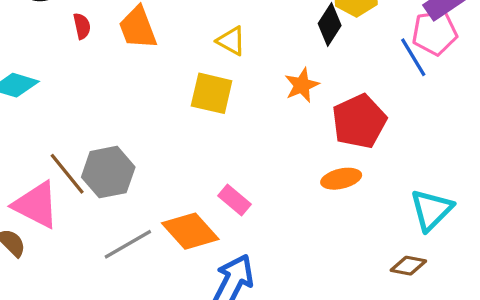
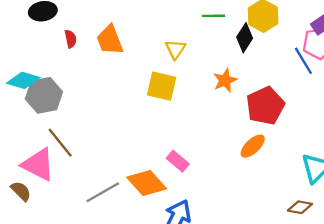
yellow triangle: (231, 41) -> (175, 49), turned 35
gray hexagon: (108, 172) -> (44, 95), moved
orange ellipse: (341, 179) -> (253, 146), turned -30

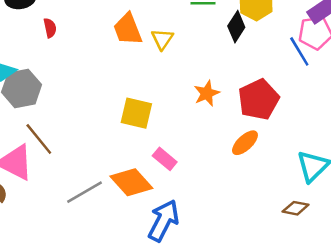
orange trapezoid: (110, 40) -> (128, 29), moved
orange star: (225, 80) -> (207, 93), moved
yellow square: (162, 86) -> (136, 113), moved

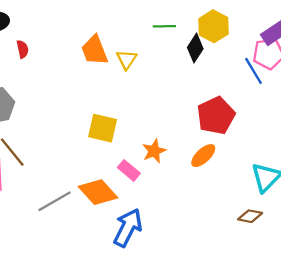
orange star: (207, 93) -> (154, 151), moved

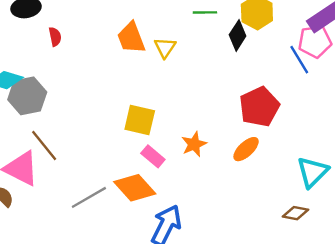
pink rectangle: (129, 170) -> (153, 156), moved

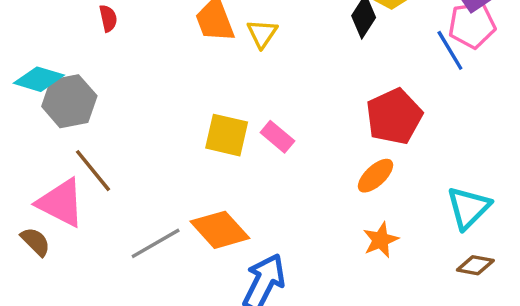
orange star: (194, 144) -> (381, 240), moved
pink rectangle: (153, 156) -> (277, 137), moved
brown diamond: (296, 213) -> (475, 265), moved

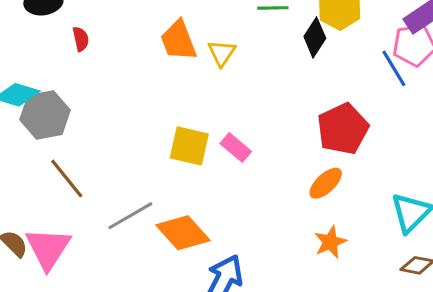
pink triangle: (61, 203) -> (48, 248), moved, turned 36
gray line: (156, 243) -> (130, 216), moved

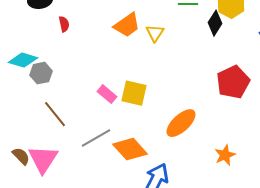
orange trapezoid: (178, 41) -> (127, 25), turned -104
gray hexagon: (45, 115) -> (41, 73), size x0.7
pink rectangle: (236, 147) -> (107, 94), moved
orange ellipse: (326, 183) -> (181, 123), moved, size x1.4

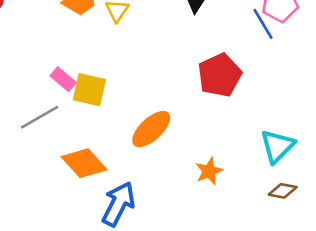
pink rectangle: (107, 94) -> (63, 79), moved
gray line: (96, 138) -> (39, 117), moved

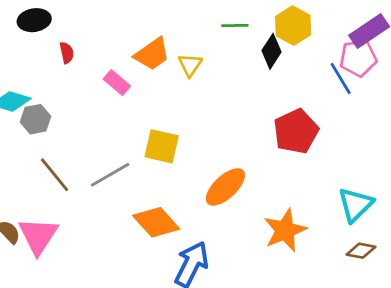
pink rectangle: (63, 79) -> (117, 83), moved
orange star: (209, 171) -> (285, 230), size x1.5

